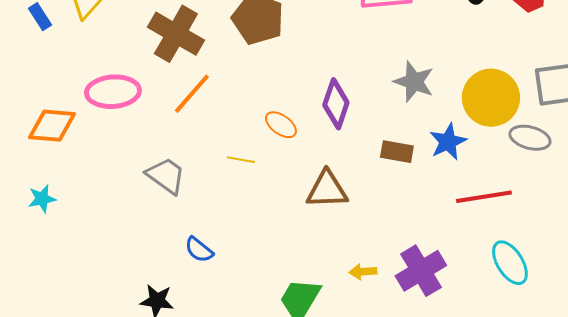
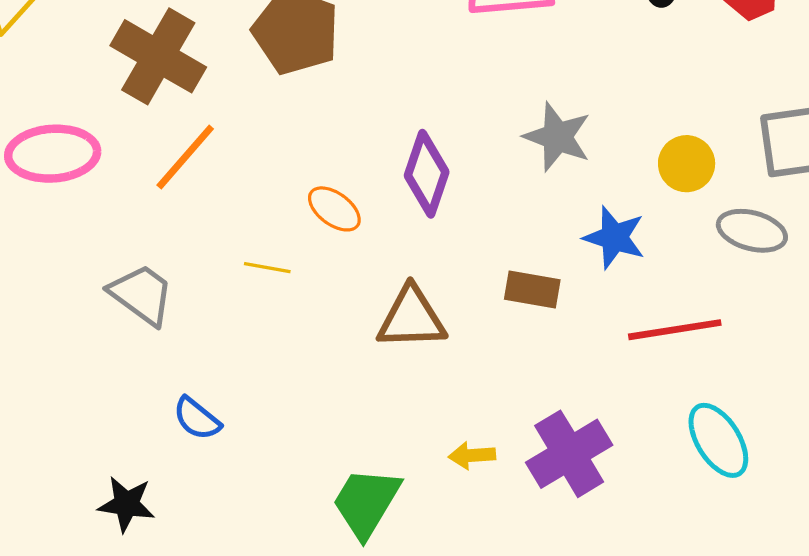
yellow circle: (491, 98) -> (687, 164), size x0.6
blue star: (448, 142) -> (614, 237), turned -30
brown rectangle: (397, 152) -> (532, 289), moved

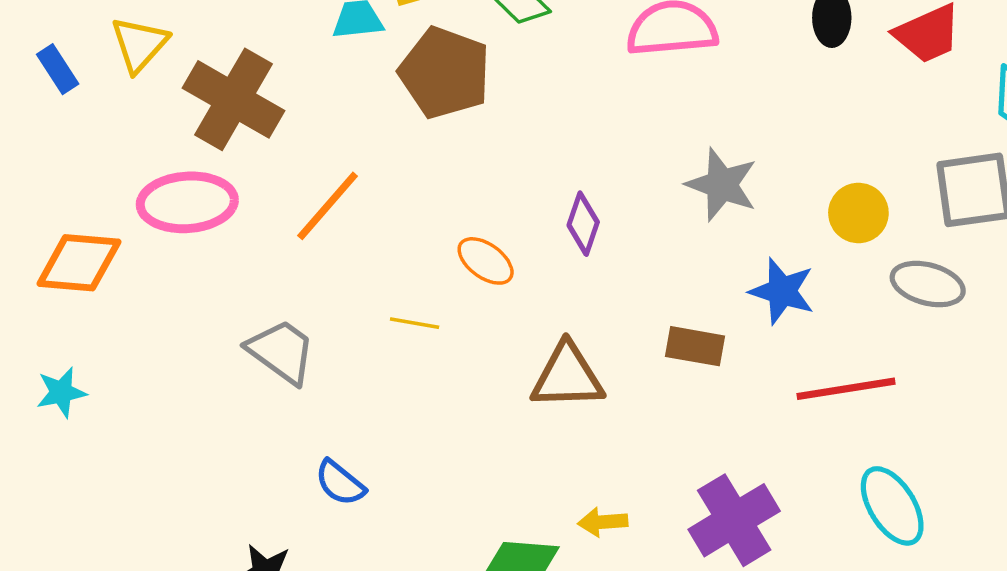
brown cross: (158, 56) -> (233, 99), moved
purple diamond: (427, 174) -> (583, 224), size x0.7
yellow arrow: (472, 455) -> (603, 522), moved

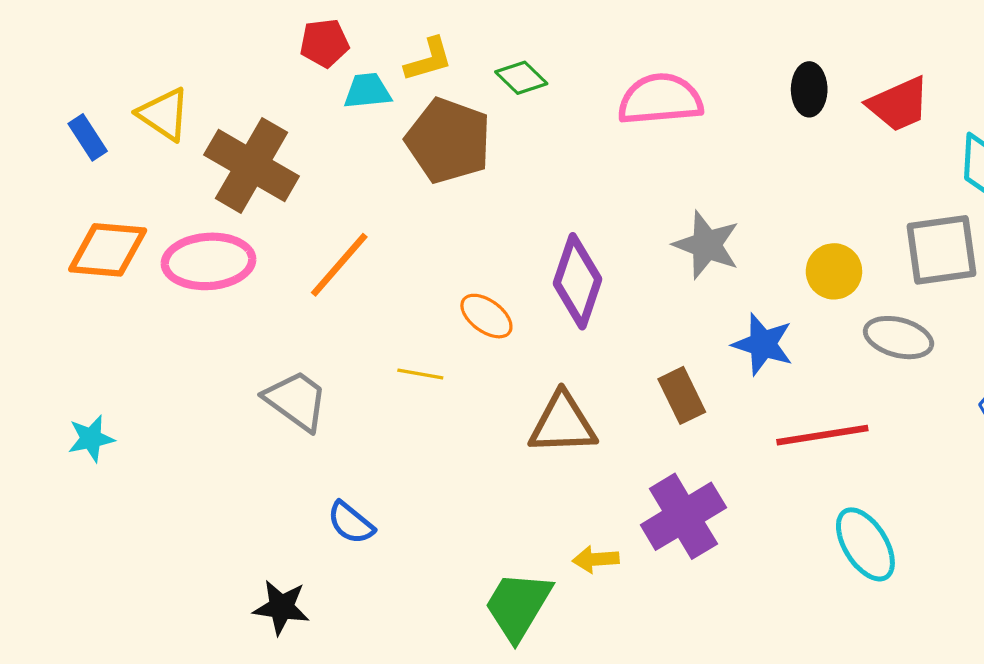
yellow triangle: (139, 44) -> (164, 114), turned -38
purple diamond: (583, 224) -> (577, 281), size x1.6
orange diamond: (79, 263) -> (108, 250), moved
brown rectangle: (695, 346) -> (682, 395), turned 54
purple cross: (734, 520) -> (683, 516), moved

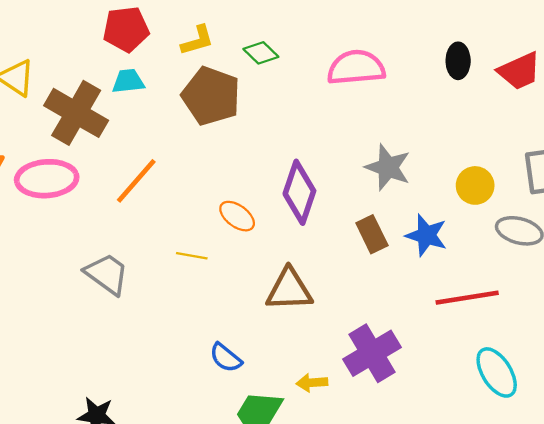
red pentagon: (324, 43) -> (126, 29), size x1.4
cyan trapezoid: (367, 91) -> (128, 81), moved
brown rectangle: (682, 395) -> (372, 234), moved
blue semicircle: (351, 523) -> (226, 358), moved

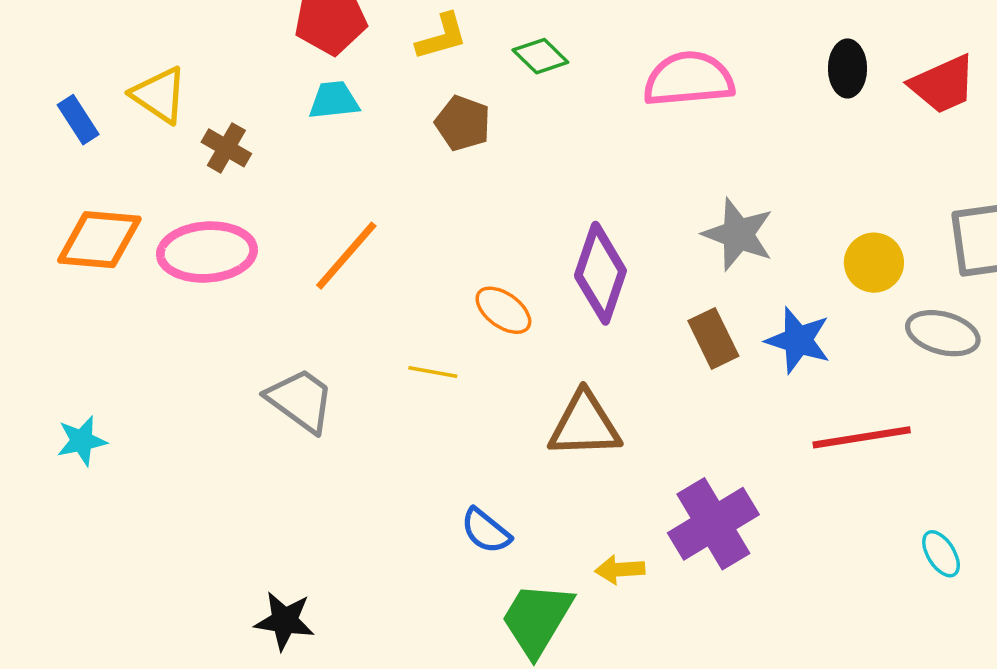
brown pentagon: (211, 96) -> (463, 123), size x0.6
brown cross: (76, 113) -> (226, 148), moved, size x0.5
cyan ellipse: (497, 372) -> (941, 554), moved, size x0.6

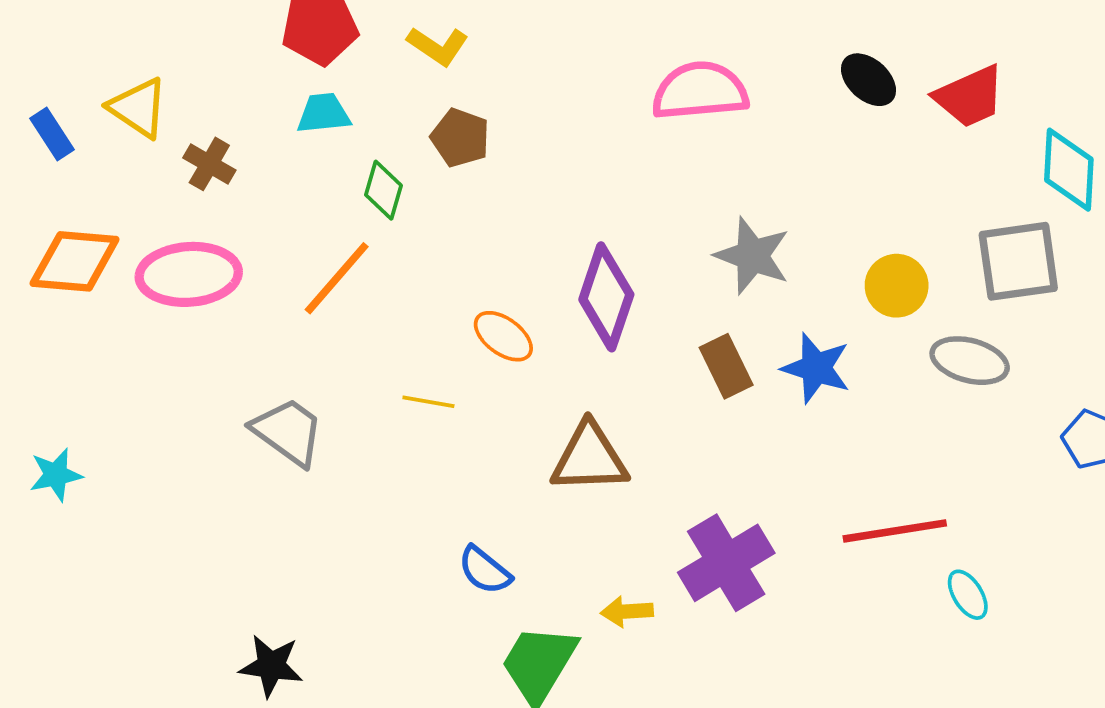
yellow L-shape: (442, 37) -> (438, 46), turned 50
green diamond: (540, 56) -> (383, 190), moved, turned 62
black ellipse: (848, 68) -> (869, 80), turned -48
red line: (862, 437) -> (895, 531), moved

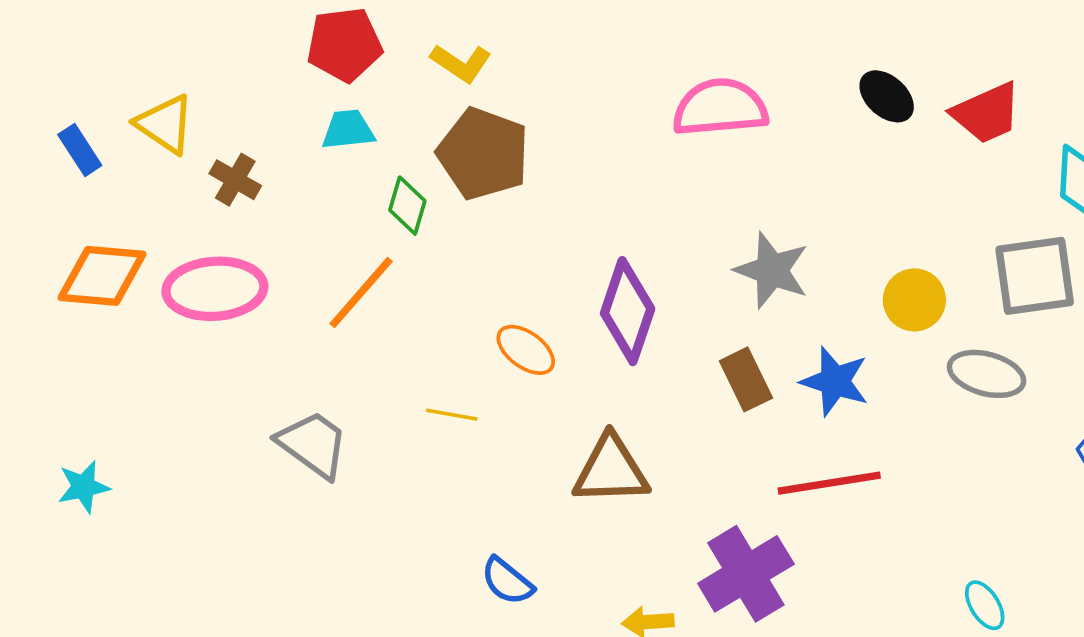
brown pentagon: (460, 138) -> (483, 154), size x1.6
red line: (895, 531) -> (829, 483), moved

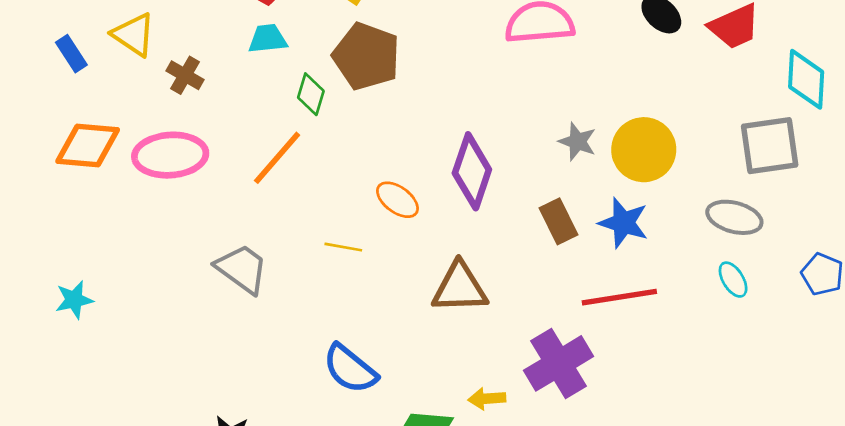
gray star: (772, 270) -> (577, 142), size x0.7
yellow circle: (914, 300) -> (644, 150), moved, size x1.4
blue semicircle: (507, 581) -> (350, 369), moved, size x1.4
cyan ellipse: (985, 605) -> (733, 280), moved

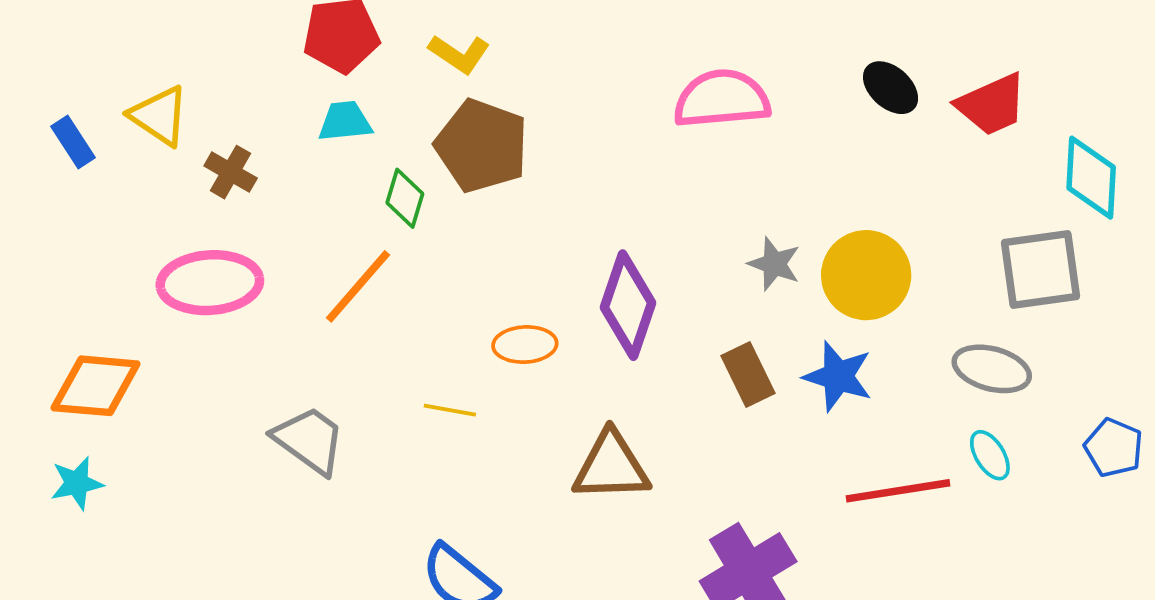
orange diamond: (88, 146) -> (96, 386), moved
orange ellipse: (397, 200) -> (525, 345), turned -39
red line: (619, 297) -> (898, 491), moved

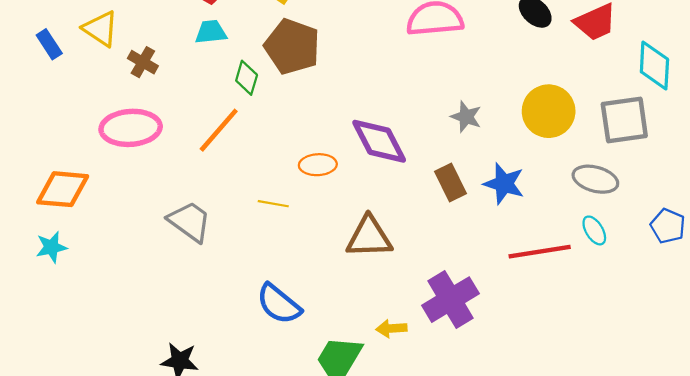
yellow circle: (866, 275) -> (549, 111), moved
purple diamond: (628, 305) -> (379, 141), turned -46

